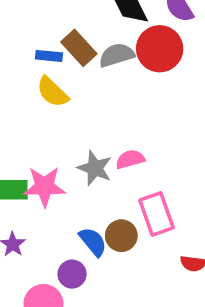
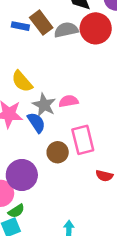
yellow semicircle: (52, 92) -> (22, 81), moved
blue semicircle: (93, 242) -> (36, 123), moved
purple circle: (72, 274) -> (22, 175), size x1.6

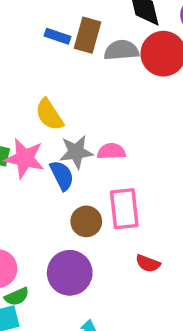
brown rectangle: (41, 23) -> (88, 35), turned 45
gray star: (44, 105) -> (76, 152), turned 30
purple circle: (22, 175) -> (70, 273), moved

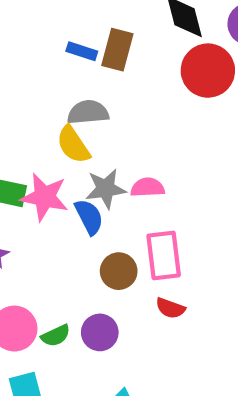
gray semicircle: (121, 50) -> (88, 112), moved
red semicircle: (148, 263) -> (170, 308), moved
purple circle: (70, 273) -> (100, 332), size x0.7
green semicircle: (17, 297) -> (56, 336), moved

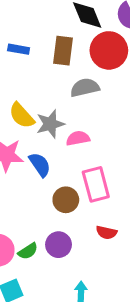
brown rectangle: (117, 50) -> (63, 51), moved
gray semicircle: (88, 112) -> (85, 88), moved
gray star: (106, 189) -> (50, 124), moved
red semicircle: (170, 308) -> (106, 232), moved

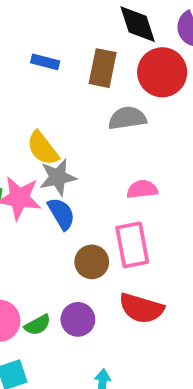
gray star: (50, 124) -> (58, 177), moved
pink semicircle: (78, 138) -> (142, 189), moved
red semicircle: (106, 232) -> (141, 308), size x1.6

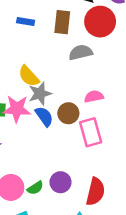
brown circle: (92, 262) -> (68, 113), moved
red semicircle: (141, 308) -> (95, 192), moved, turned -88

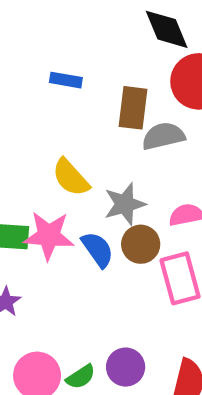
brown rectangle: (62, 22) -> (133, 108), moved
gray star: (40, 94) -> (125, 204), moved

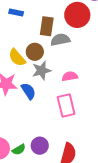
brown circle: (141, 244) -> (35, 52), moved

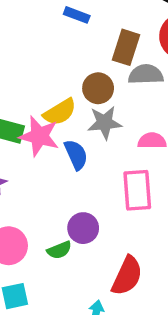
yellow semicircle: (17, 58) -> (60, 112), moved, turned -90
purple circle: (40, 146) -> (83, 228), moved
green semicircle: (19, 150) -> (59, 250), moved

